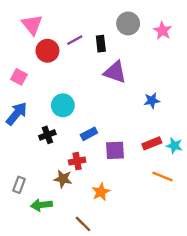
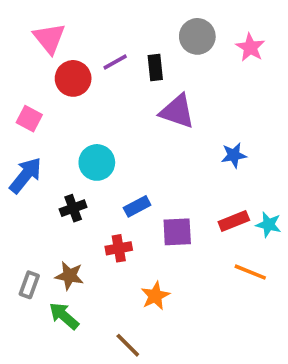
brown star: (63, 179) -> (69, 276), moved
green arrow: (42, 205) -> (64, 316), turned 48

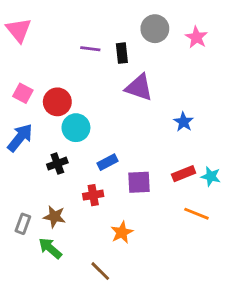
pink triangle: (49, 38) -> (19, 30), moved
purple line: (115, 62) -> (90, 49), turned 36
red circle: (73, 78) -> (57, 102), moved
blue star: (234, 155) -> (184, 122), turned -30

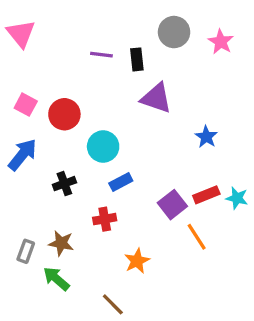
cyan circle: (76, 128) -> (103, 146), moved
purple square: (139, 182) -> (172, 205), moved, turned -35
orange line: (196, 214) -> (197, 237), moved, turned 35

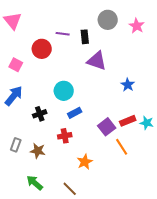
red circle: (64, 114) -> (42, 49), moved
gray rectangle: (26, 251) -> (16, 145), moved
green arrow: (56, 279) -> (35, 183), moved

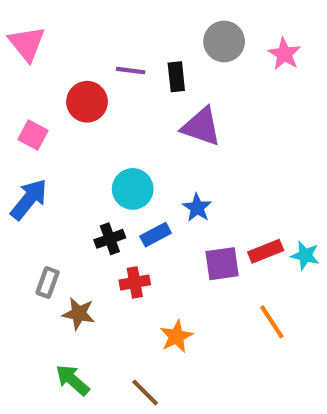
blue star: (128, 85) -> (197, 208), moved
black cross: (40, 114) -> (110, 239), moved
purple square: (107, 127) -> (222, 264), turned 30
gray rectangle: (16, 145) -> (48, 282), moved
orange line: (122, 147) -> (272, 322), moved

